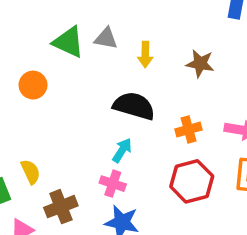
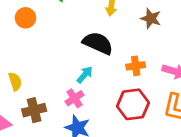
pink cross: (113, 184) -> (75, 98), turned 30

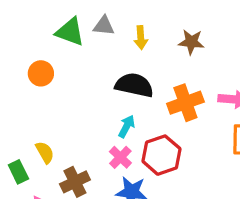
orange cross: (136, 66) -> (185, 103), size x1.5
red hexagon: (133, 104) -> (161, 155), moved

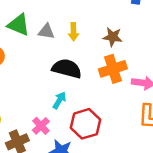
gray triangle: (104, 26) -> (46, 31), moved
orange cross: (185, 103) -> (113, 69), moved
pink cross: (120, 157) -> (41, 126), moved

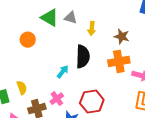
gray triangle: (46, 31) -> (71, 18), moved
black semicircle: (67, 69) -> (83, 57), turned 70
cyan arrow: (59, 100) -> (63, 72), moved

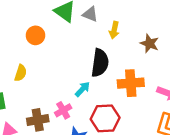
orange cross: (119, 61) -> (131, 83), moved
cyan arrow: (63, 72) -> (82, 89), moved
yellow semicircle: (22, 88) -> (21, 73), moved, turned 32

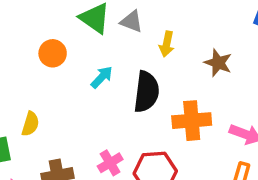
yellow semicircle: (21, 73) -> (30, 124), moved
cyan arrow: (82, 89) -> (102, 77), moved
pink cross: (63, 110) -> (110, 163), moved

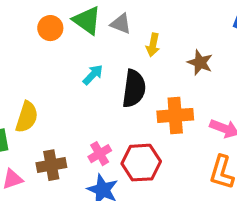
orange circle: (53, 53) -> (50, 28), moved
yellow semicircle: (30, 124) -> (27, 117), size x1.4

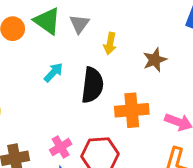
gray triangle: (121, 24) -> (79, 24), turned 45
brown star: (200, 63) -> (155, 60), turned 30

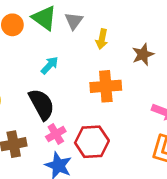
black semicircle: (92, 85) -> (42, 104), moved, turned -36
orange cross: (132, 110) -> (106, 86), moved

